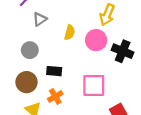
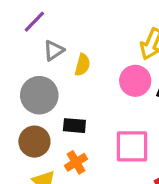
yellow semicircle: (70, 32) -> (82, 65), moved
gray circle: (30, 50) -> (39, 95), size x1.5

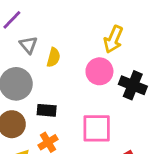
gray triangle: (54, 50) -> (28, 45), turned -36

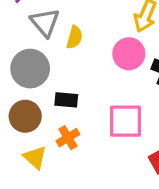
gray triangle: (28, 45) -> (45, 22), size x1.4

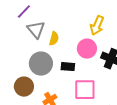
gray circle: (30, 69) -> (41, 64), moved
black rectangle: (66, 100) -> (68, 67), moved

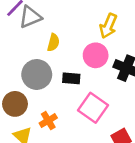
gray triangle: (36, 30) -> (30, 17), moved, turned 48
pink square: (85, 90) -> (93, 108), turned 35

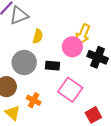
yellow arrow: (108, 26) -> (83, 34), moved
orange cross: (48, 121) -> (34, 100), turned -32

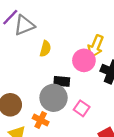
gray circle: (24, 63) -> (54, 98), moved
pink square: (70, 90) -> (82, 108), size x0.6

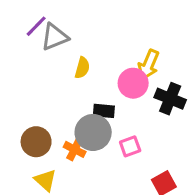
pink square: (82, 108) -> (130, 146), turned 35
orange cross: (41, 120) -> (75, 149), moved

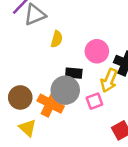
yellow arrow: (149, 65) -> (109, 80), moved
orange cross: (75, 149) -> (51, 104), size x1.5

